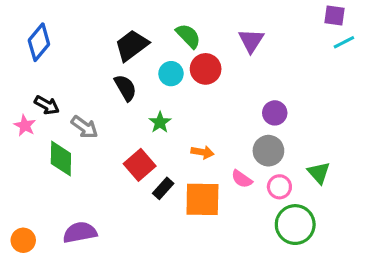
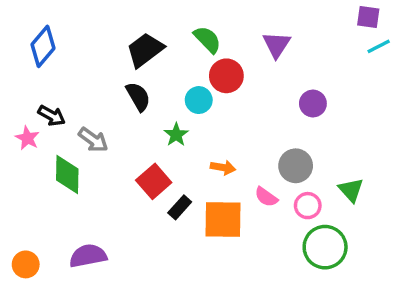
cyan circle: (171, 74) -> (199, 100), moved
purple circle: (275, 113) -> (313, 103), moved

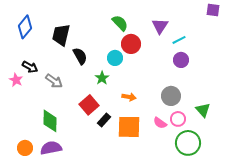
cyan line: (379, 46) -> (179, 40), moved
black trapezoid: (145, 50) -> (61, 35), moved, turned -40
green diamond: (67, 174) -> (50, 121), moved
pink semicircle: (266, 197) -> (160, 123), moved
orange circle: (26, 264) -> (25, 148), moved

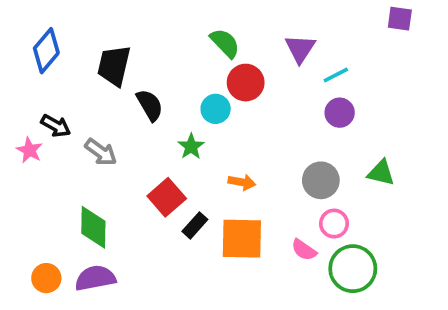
green triangle: (203, 110) -> (381, 173), moved, turned -35
pink semicircle: (160, 123) -> (304, 250), moved

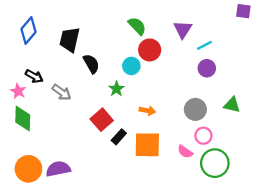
green diamond: (93, 227) -> (23, 119), moved
orange circle: (46, 278) -> (28, 169), size x1.5

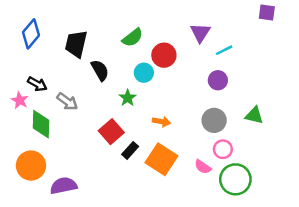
green semicircle: (137, 26) -> (133, 38), moved, turned 96
purple circle: (207, 68) -> (218, 80), moved
green diamond: (23, 119) -> (41, 124), moved
orange square: (147, 145) -> (161, 159), turned 32
orange circle: (28, 169) -> (31, 166), moved

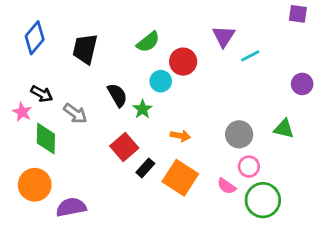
black semicircle: (100, 70) -> (117, 95), moved
purple circle: (218, 80) -> (302, 84), moved

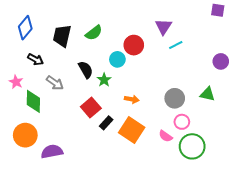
green semicircle: (148, 42) -> (94, 33), moved
cyan line: (250, 56) -> (176, 45), moved
black arrow: (42, 94) -> (35, 59), moved

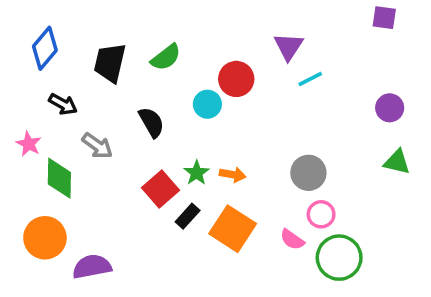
green star: (104, 80) -> (197, 173), moved
green triangle: (207, 94) -> (397, 162), moved

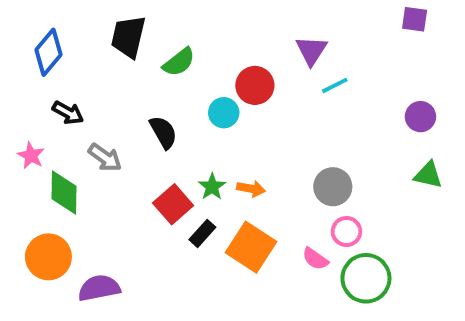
black trapezoid: (110, 63) -> (128, 37), moved

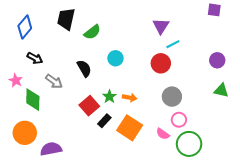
red circle: (255, 85) -> (161, 63), moved

